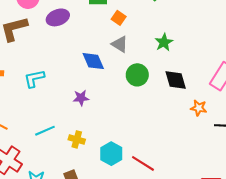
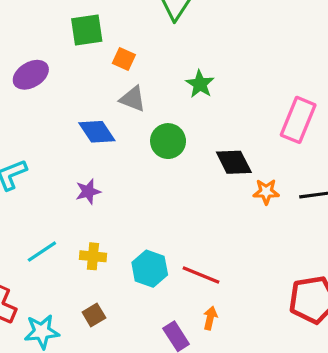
black diamond: (176, 80) -> (234, 162), moved
orange star: (199, 108) -> (266, 192), moved

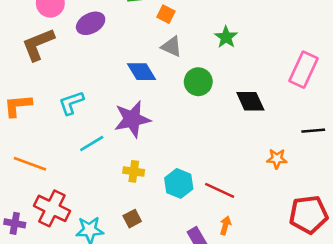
purple star: (88, 191) -> (132, 119), size x1.8
orange star: (266, 192) -> (277, 159), moved
cyan line: (42, 252) -> (92, 144), moved

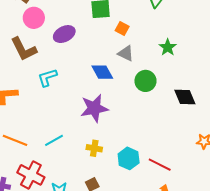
brown L-shape: (38, 44) -> (24, 49), turned -96
cyan L-shape: (71, 103) -> (47, 77), moved
cyan line: (92, 144) -> (54, 140), moved

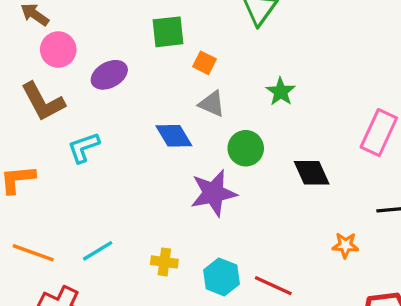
purple star: (94, 108) -> (213, 193), moved

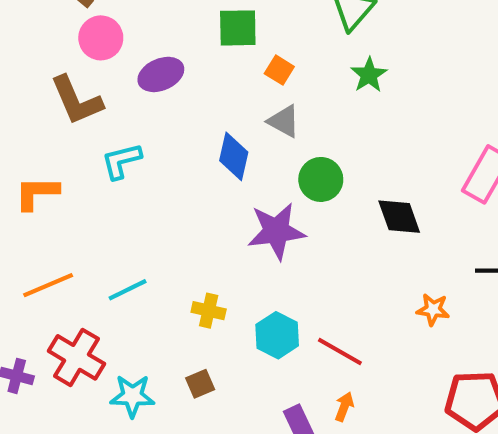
green star: (281, 92) -> (369, 75), moved
blue diamond: (174, 136) -> (234, 156), turned 39
orange line: (33, 253) -> (48, 285), turned -48

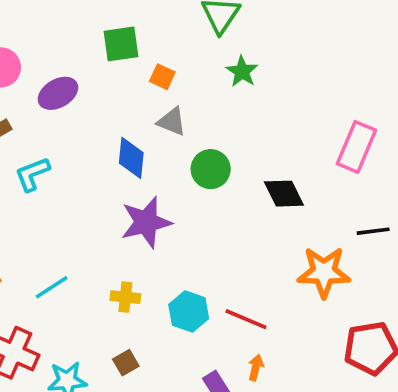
purple star: (276, 231) -> (146, 222), moved
orange star: (433, 309) -> (324, 272), size x1.8

